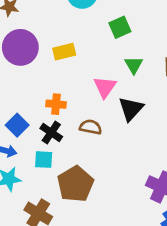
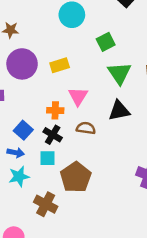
green triangle: (134, 65) -> (119, 73), size x1.5
pink triangle: (105, 87) -> (78, 96), moved
black triangle: (131, 109) -> (119, 111), turned 40

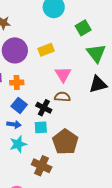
orange cross: (55, 110) -> (17, 83), moved
brown semicircle: (86, 128) -> (62, 97), moved

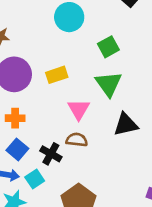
green triangle: (96, 53) -> (109, 84), moved
cyan square: (41, 127) -> (35, 179), moved, turned -32

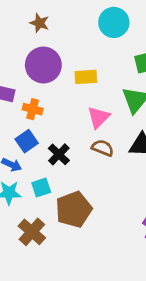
brown semicircle: (77, 140) -> (103, 148), moved
cyan square: (35, 179) -> (41, 188), moved

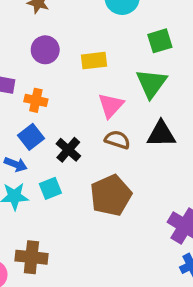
purple circle: (43, 65) -> (45, 50), size x0.7
brown pentagon: (74, 209) -> (111, 195), moved
brown cross: (32, 232) -> (31, 257), moved, turned -32

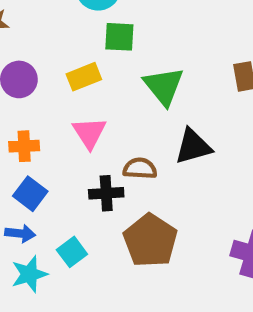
green square: (160, 41) -> (119, 37), moved, turned 35
pink triangle: (111, 105) -> (89, 133), moved
black cross: (68, 150) -> (106, 193), moved, turned -30

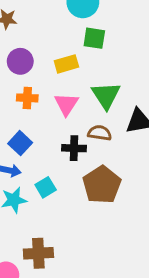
green triangle: (164, 86) -> (106, 95), moved
orange cross: (24, 146) -> (27, 98), moved

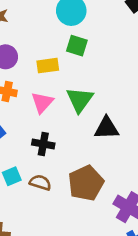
brown semicircle: (100, 133) -> (40, 183), moved
brown pentagon: (102, 185) -> (86, 183), moved

